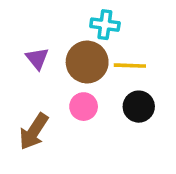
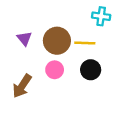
cyan cross: (105, 25) -> (101, 16), moved

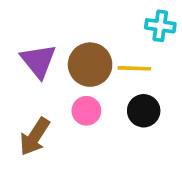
purple triangle: (24, 38) -> (38, 61), size x1.5

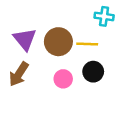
pink circle: (86, 111) -> (63, 79), moved
brown arrow: (35, 137) -> (19, 74), moved

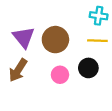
yellow line: (87, 44) -> (97, 41), moved

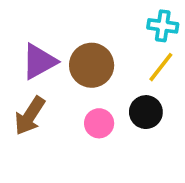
purple triangle: (24, 37) -> (39, 61), turned 40
yellow line: (97, 41) -> (161, 67), turned -54

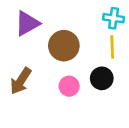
purple triangle: (39, 61) -> (27, 23), moved
yellow line: (161, 67) -> (112, 47), turned -40

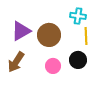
cyan cross: (114, 18) -> (78, 16), moved
purple triangle: (27, 23) -> (21, 31), moved

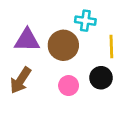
cyan cross: (78, 16) -> (85, 21), moved
purple triangle: (21, 31) -> (27, 40), turned 30

